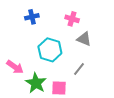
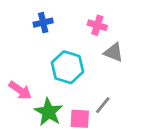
gray line: (79, 69) -> (103, 105), moved

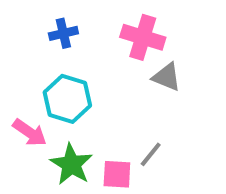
pink cross: (97, 25) -> (143, 37), size x1.5
cyan hexagon: (68, 67) -> (67, 99), moved

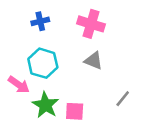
gray triangle: (167, 77) -> (94, 61), moved
gray line: (151, 154) -> (123, 99), moved

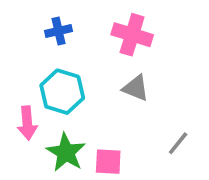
pink arrow: (19, 85) -> (27, 123), turned 50

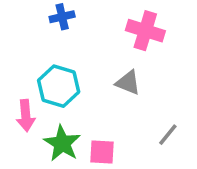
blue cross: (59, 31) -> (62, 17), moved
pink cross: (132, 35) -> (145, 31), moved

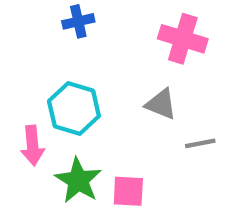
gray line: (168, 135) -> (200, 143), moved, turned 40

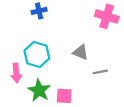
pink cross: (183, 39) -> (107, 16), moved

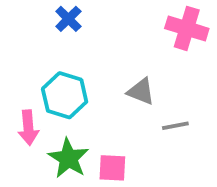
blue cross: (39, 11) -> (68, 19), turned -32

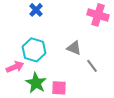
gray line: (175, 126) -> (92, 66), turned 64
pink arrow: (28, 128) -> (15, 67), turned -108

